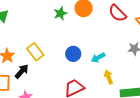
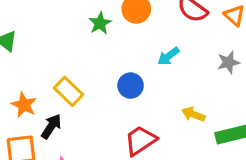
cyan arrow: (98, 58) -> (168, 56), moved
yellow arrow: (109, 77) -> (193, 114), turned -40

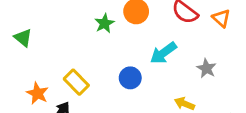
cyan arrow: (168, 56) -> (163, 53), size x1.4
gray star: (228, 62) -> (207, 68), moved, turned -30

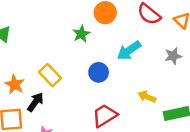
green star: (104, 23) -> (81, 34), moved
gray star: (207, 68) -> (173, 56), moved, turned 30

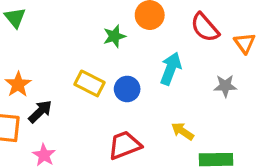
cyan arrow: (129, 51) -> (171, 69), turned 135
yellow rectangle: (50, 75) -> (90, 83), moved, turned -30

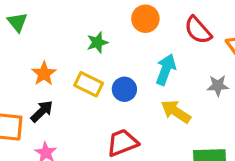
green star: (114, 36) -> (97, 42), moved
orange star: (18, 84) -> (44, 74), moved
yellow arrow: (182, 131) -> (176, 112), moved, size x1.4

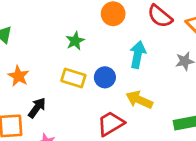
orange star: (44, 74) -> (18, 76), moved
yellow arrow: (176, 112) -> (139, 100), moved

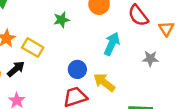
blue circle: (105, 77) -> (77, 69), moved
yellow rectangle: (73, 78) -> (33, 48), moved

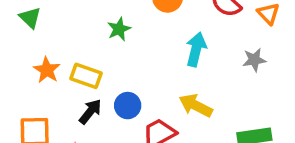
black arrow: (16, 69) -> (90, 112), moved
blue circle: (77, 69) -> (128, 106), moved

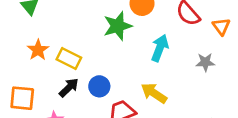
green star: (119, 29) -> (118, 26), moved, size x1.5

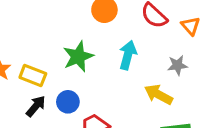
green star: (118, 26) -> (78, 57), moved
yellow arrow: (154, 93) -> (158, 95), moved

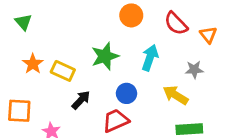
blue circle: (68, 102) -> (126, 93), moved
black arrow: (36, 106) -> (81, 100), moved

